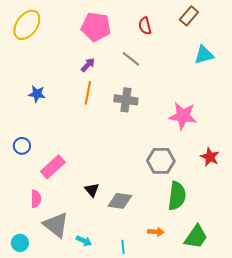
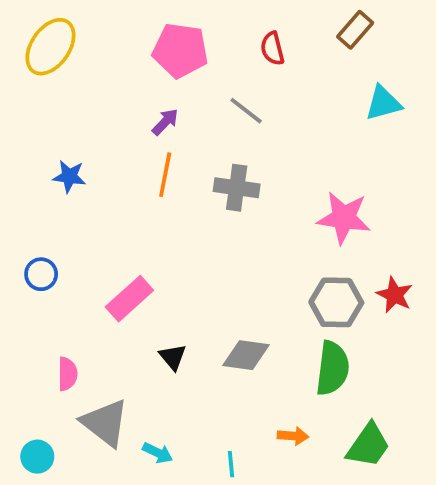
gray hexagon: (161, 161) -> (336, 302), moved
pink rectangle: (53, 167) -> (129, 299), moved
gray diamond: (120, 201) -> (246, 355), moved

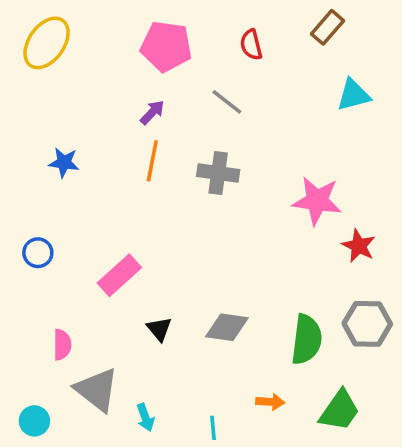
red star: (395, 295) -> (359, 246), moved
gray hexagon: (336, 302) -> (367, 324), moved
cyan arrow: (158, 453) -> (145, 417), turned 44

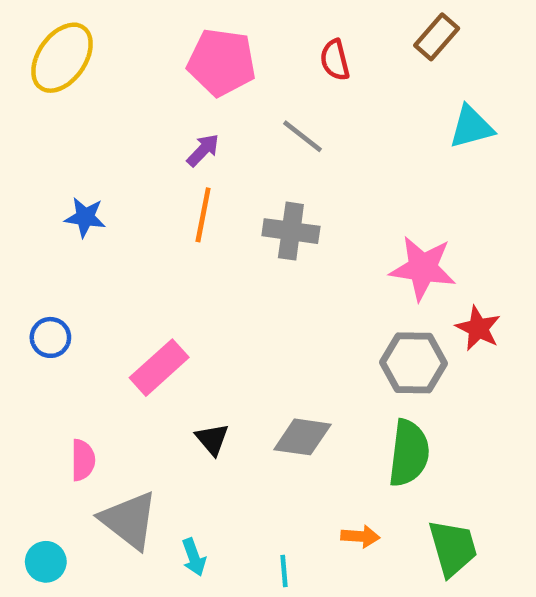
gray hexagon: (367, 324) -> (413, 363), moved
green trapezoid: (340, 411) -> (453, 548), turned -51

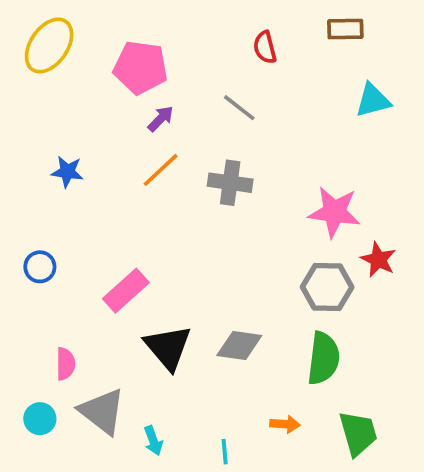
brown rectangle: (437, 37) -> (345, 29), turned 48
pink pentagon: (222, 62) -> (140, 67), moved
orange line: (203, 215) -> (161, 170), turned 36
black triangle: (212, 439) -> (168, 347), size x1.8
cyan circle: (46, 562) -> (40, 419), moved

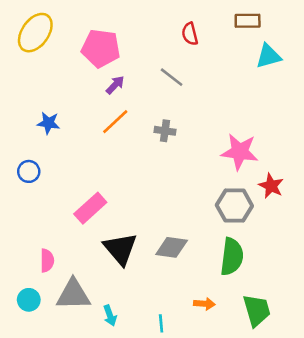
cyan triangle: (373, 100) -> (268, 56), moved
gray cross: (230, 183) -> (165, 131), size x0.7
blue circle: (40, 267) -> (29, 171), moved
gray triangle: (102, 411) -> (73, 295), turned -39

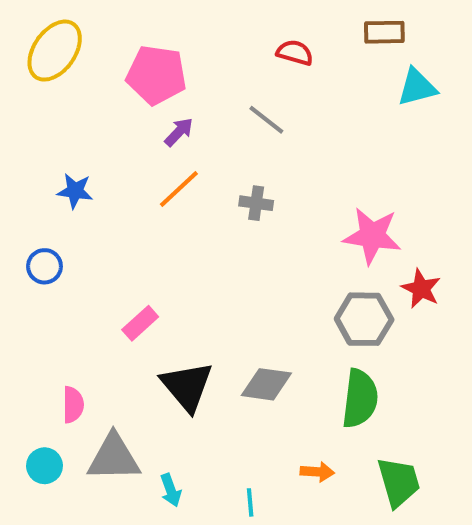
red semicircle: (190, 34) -> (295, 53), turned 120
pink rectangle: (90, 208) -> (140, 323), size x0.7

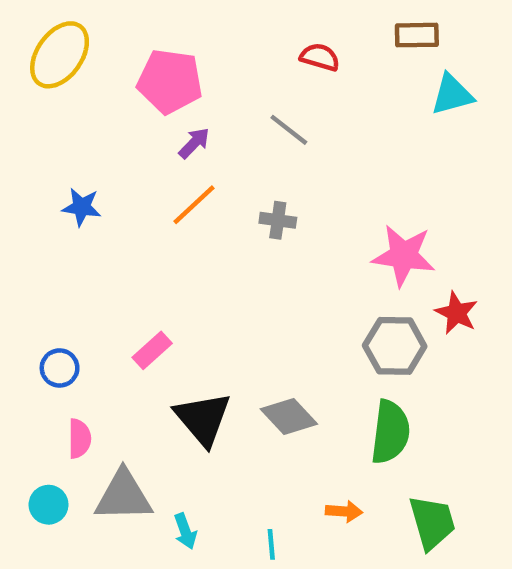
blue circle: (44, 266) -> (60, 368), moved
gray diamond: (266, 384) -> (289, 417), turned 39

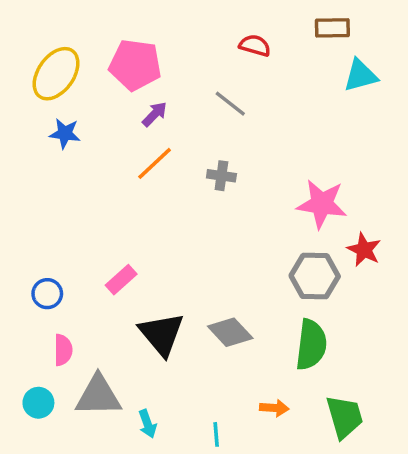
yellow ellipse: (60, 55) -> (56, 74), moved
blue star: (82, 207) -> (65, 133), moved

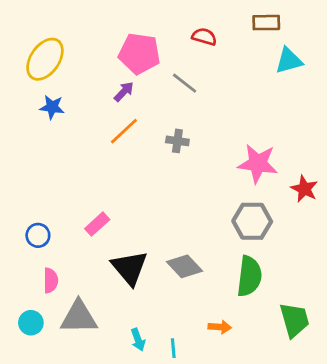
pink pentagon: (135, 65) -> (139, 54), moved
red star: (364, 250) -> (304, 189), moved
green trapezoid: (345, 417) -> (294, 320), moved
cyan arrow: (148, 424) -> (138, 340), moved

